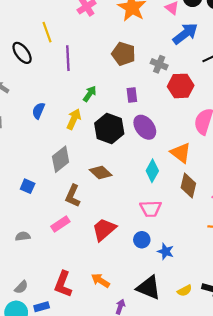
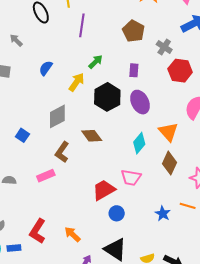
red trapezoid: (104, 229) -> (104, 190), moved
blue circle: (142, 240) -> (117, 213), moved
blue star: (166, 251) -> (163, 214), moved

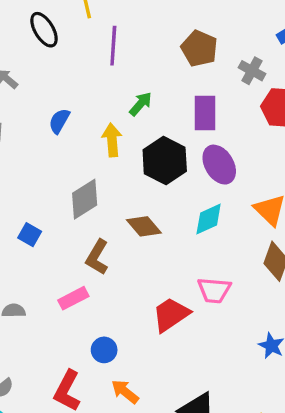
purple rectangle: (134, 70) -> (205, 113), size x1.5
yellow arrow: (77, 82) -> (112, 140), turned -36
cyan diamond: (139, 143) -> (209, 219), moved, turned 30
blue circle: (117, 213) -> (104, 350), moved

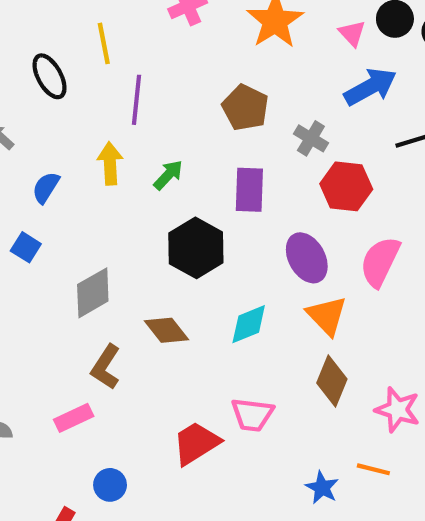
blue semicircle: (59, 121) -> (46, 187), moved
yellow arrow: (112, 140) -> (110, 164), moved
purple ellipse: (219, 165) -> (307, 258), moved
blue square: (30, 235) -> (26, 247), moved

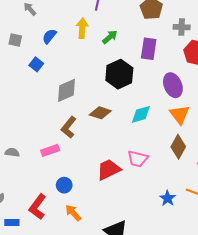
gray cross: (311, 138) -> (182, 27), turned -35
brown diamond: (166, 330) -> (100, 113), turned -40

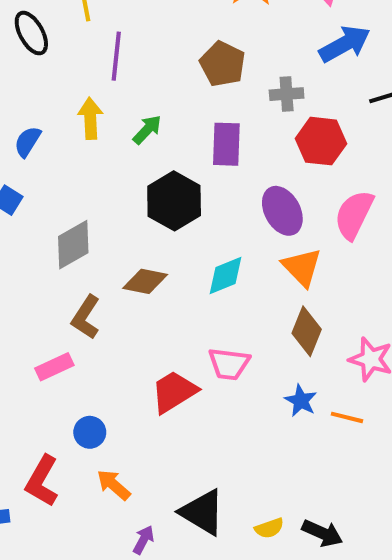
blue star: (168, 198) -> (301, 401), moved

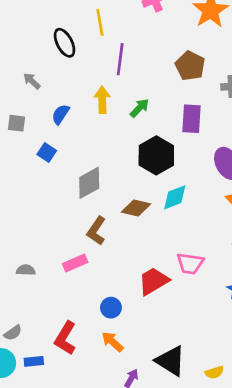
cyan diamond: (225, 275) -> (175, 197), moved
blue circle: (90, 432) -> (111, 308), moved

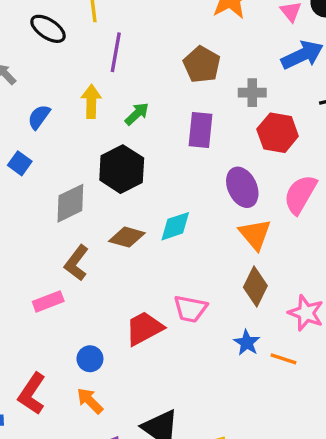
black ellipse: (65, 43) -> (48, 29), turned -32
black hexagon: (156, 155) -> (122, 169), moved

